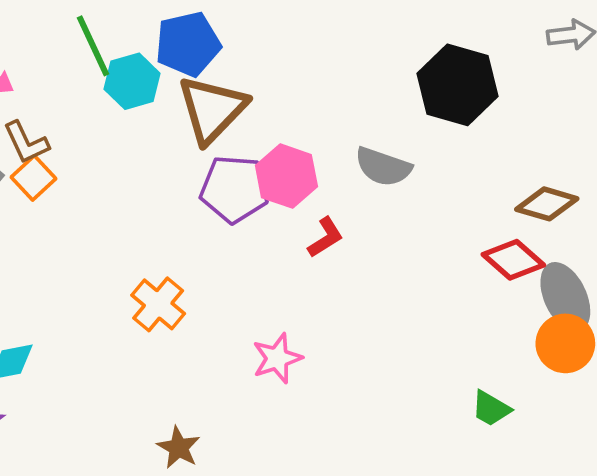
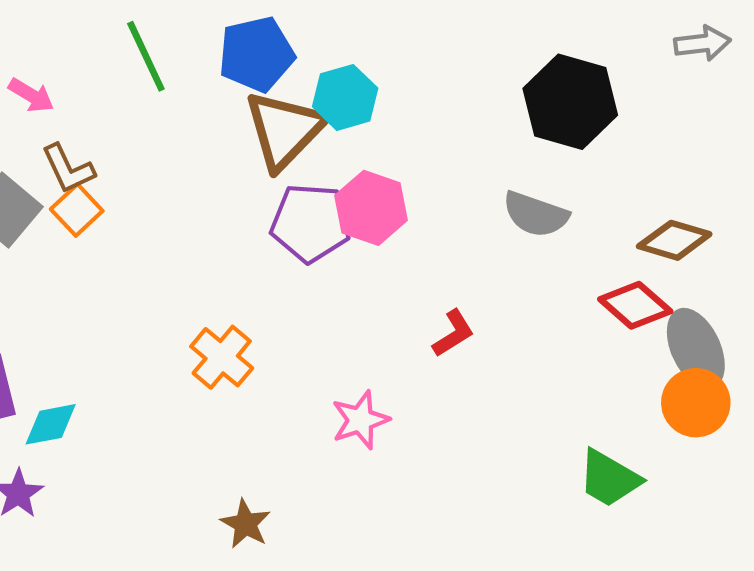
cyan hexagon: (132, 81) -> (345, 97), moved
gray semicircle: (383, 167) -> (536, 214), moved
red L-shape: (325, 237) -> (453, 333), moved
green trapezoid: (491, 409) -> (609, 478), size x1.4

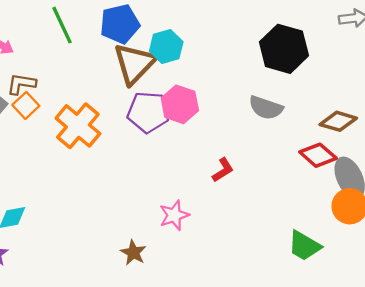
brown L-shape: (68, 169) -> (21, 84), turned 124
orange cross: (222, 357) -> (78, 126), moved, size x1.4
brown star: (246, 524) -> (133, 253), moved

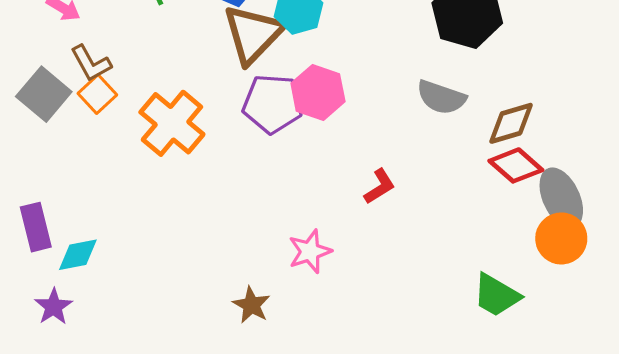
brown L-shape: (21, 84) -> (91, 63), turned -128
brown diamond: (338, 121) -> (511, 123), moved, turned -33

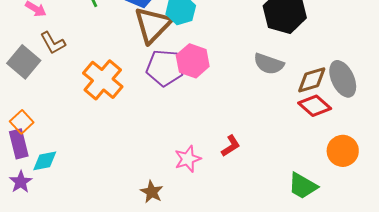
orange square: (97, 94) -> (22, 122), moved
red L-shape: (380, 187) -> (231, 146), moved
gray ellipse: (561, 198) -> (343, 79), moved
purple star: (54, 307) -> (21, 182), moved

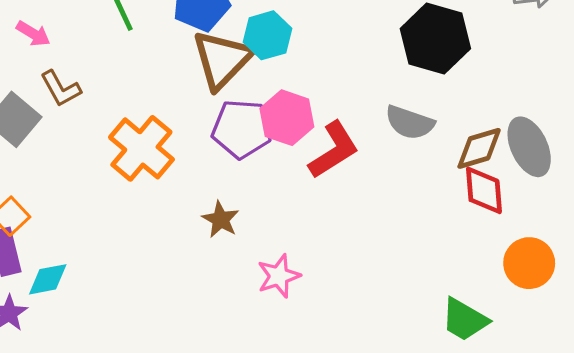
red diamond: (315, 106) -> (484, 190), turned 44
red L-shape: (231, 146) -> (334, 150), moved, size x1.6
brown star: (152, 192) -> (221, 219), moved

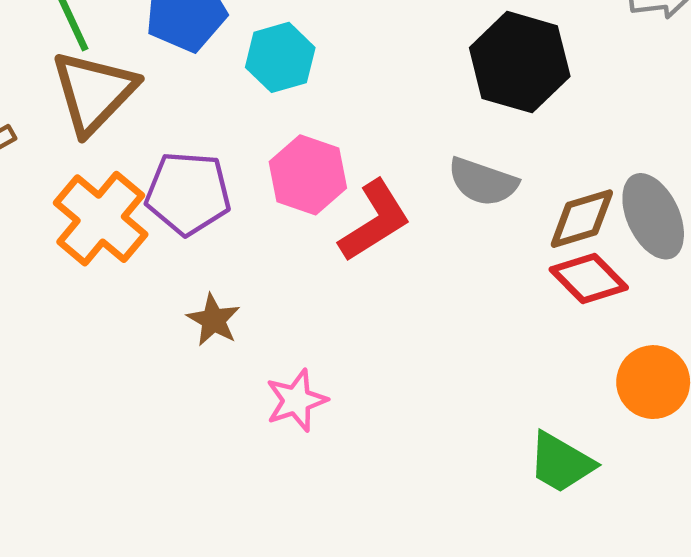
brown triangle: (222, 60) -> (94, 92), moved
purple pentagon: (242, 129) -> (188, 193), moved
red diamond: (484, 190) -> (589, 278), turned -40

